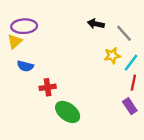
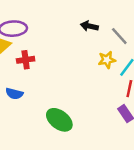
blue semicircle: (25, 66) -> (14, 94), moved
red cross: (48, 87) -> (26, 60), moved

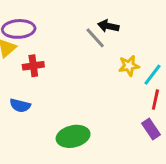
gray line: (119, 36) -> (95, 38), moved
green ellipse: (59, 120) -> (73, 136), turned -50

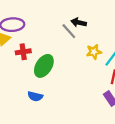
blue semicircle: (20, 105) -> (35, 96), moved
green ellipse: (73, 136) -> (44, 66), moved, turned -45

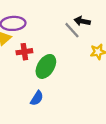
blue semicircle: (35, 96) -> (37, 98), turned -72

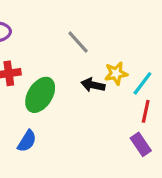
black arrow: (82, 21) -> (93, 85), moved

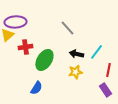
yellow star: (116, 73) -> (75, 72), moved
cyan line: (142, 83) -> (96, 52), moved

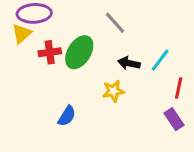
green ellipse: (44, 60) -> (79, 52), moved
yellow star: (75, 72) -> (113, 91), moved

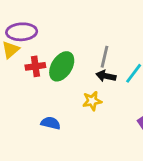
gray line: (115, 23) -> (105, 57), moved, turned 55
blue semicircle: (67, 116) -> (51, 123), turned -108

